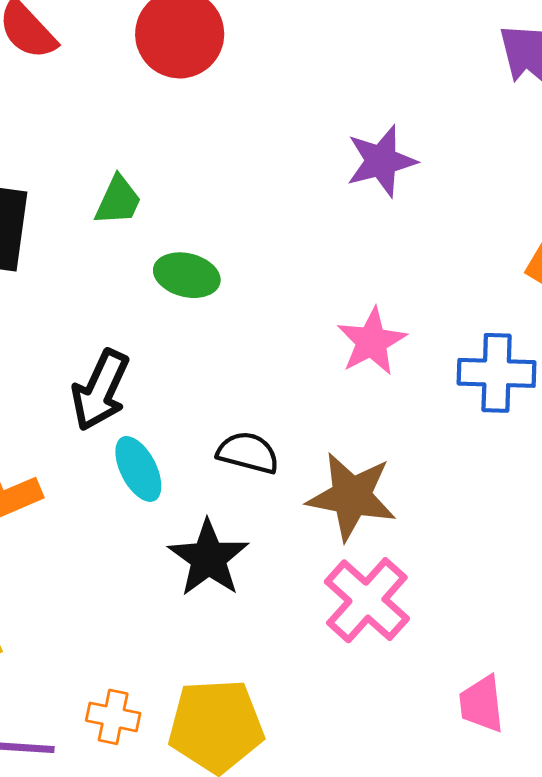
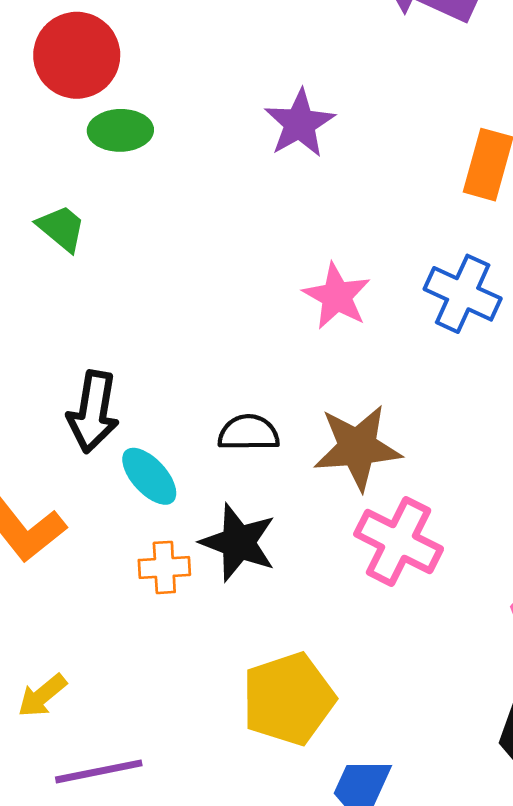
green trapezoid: (118, 201) -> (61, 228), turned -60
green ellipse: (187, 275) -> (120, 130), moved
blue cross: (497, 373) -> (463, 294), turned 38
orange cross: (113, 717) -> (164, 567), moved

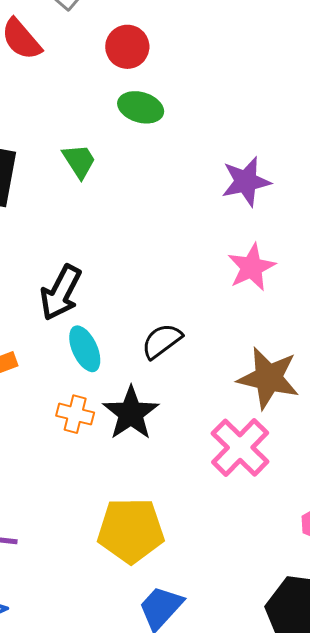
red circle: (77, 55) -> (127, 47), size x0.7
purple star: (300, 123) -> (246, 182), moved
black semicircle: (249, 433) -> (162, 341), turned -54
brown star: (357, 447) -> (268, 378), moved

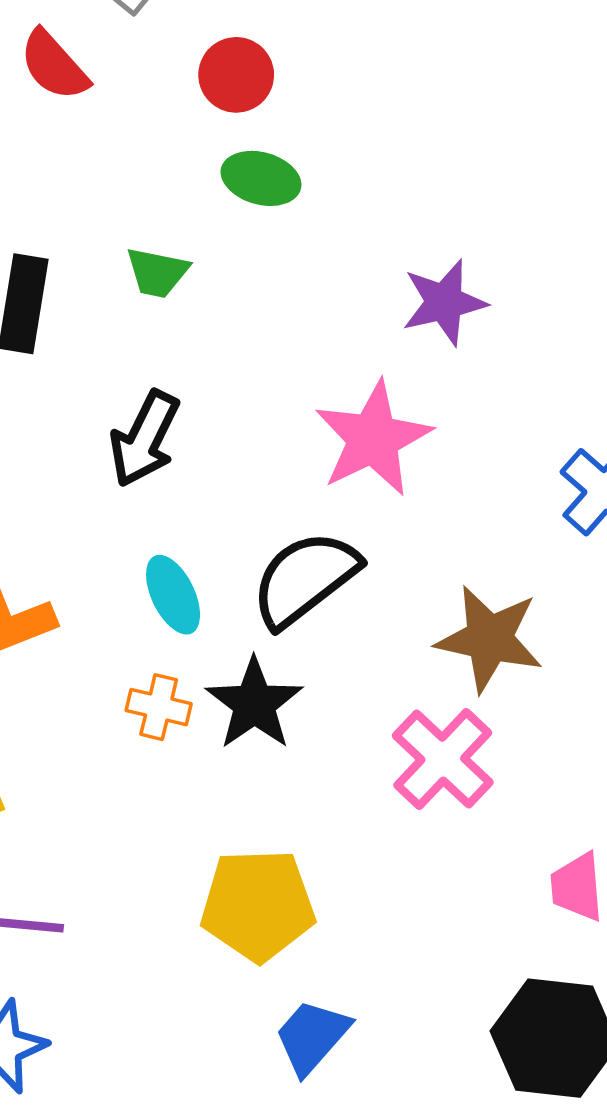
green trapezoid: (79, 161) -> (157, 272), turned 135
pink star: (251, 267) -> (373, 439), moved, size x1.4
black arrow: (61, 293) -> (145, 439), moved
black semicircle: (162, 341) -> (305, 579), size x1.6

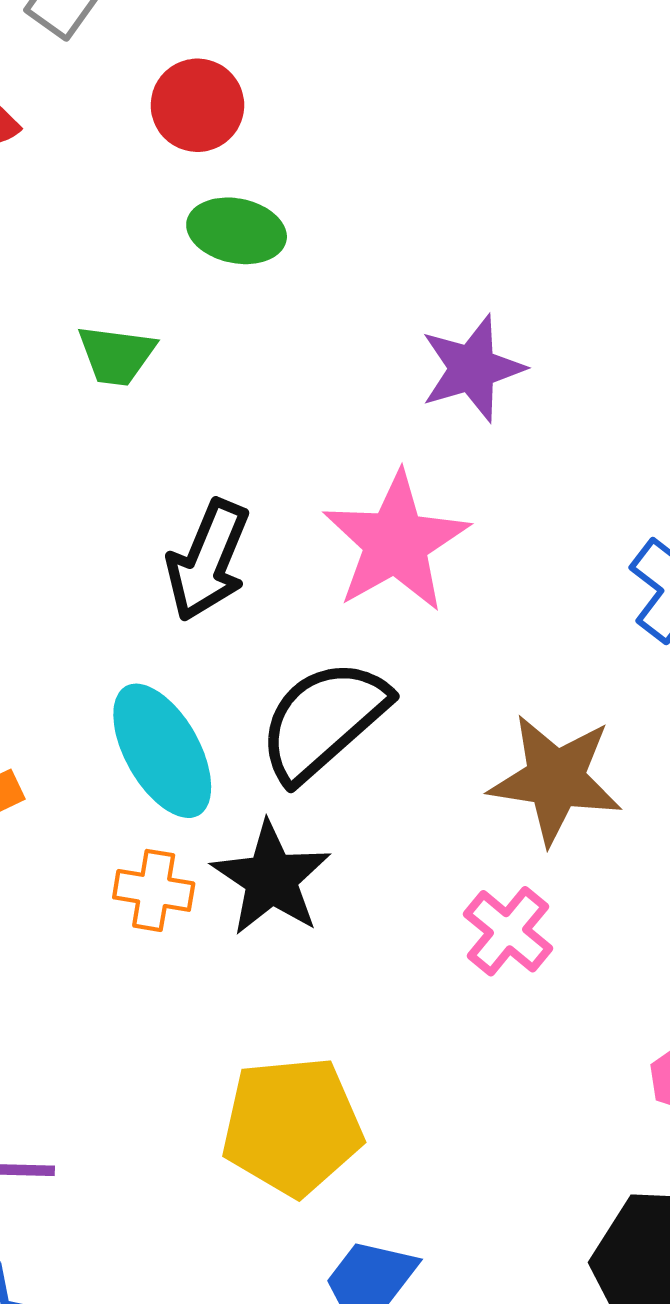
black arrow: (145, 439) -> (208, 560), moved
cyan ellipse: (173, 595) -> (162, 751), size x1.4
pink cross: (443, 759) -> (508, 931), size x0.7

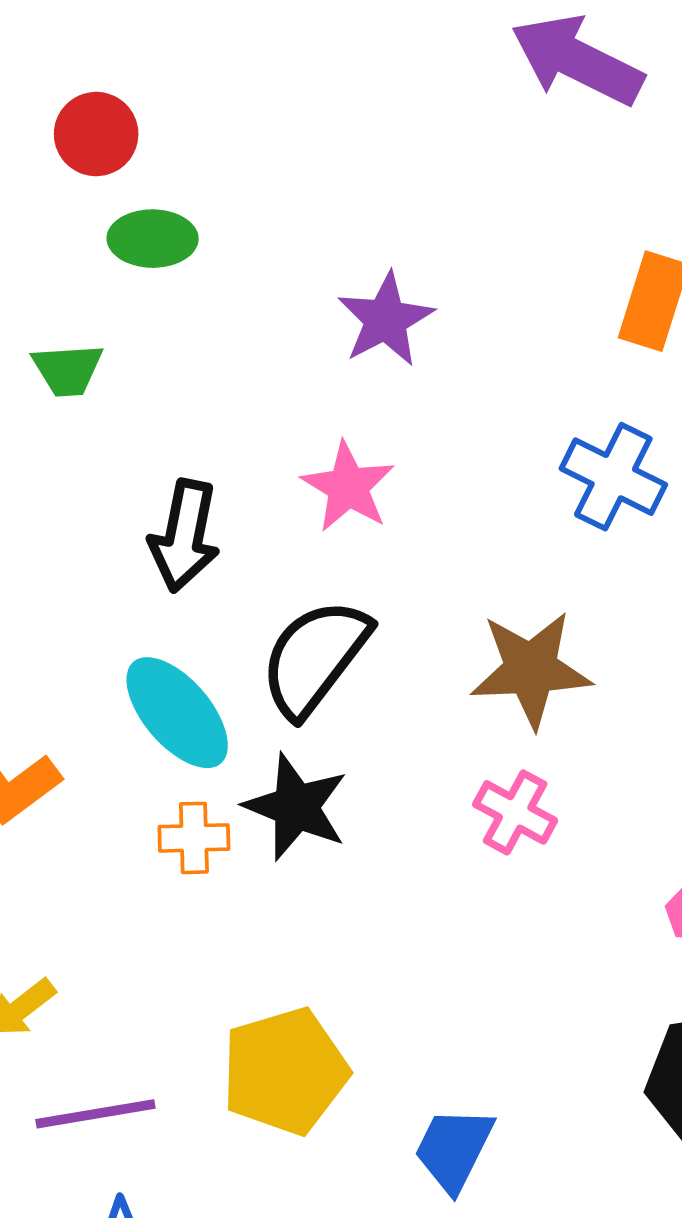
pink star: (396, 542) -> (348, 487), size x0.7
yellow pentagon: (292, 1126) -> (285, 1071), moved

